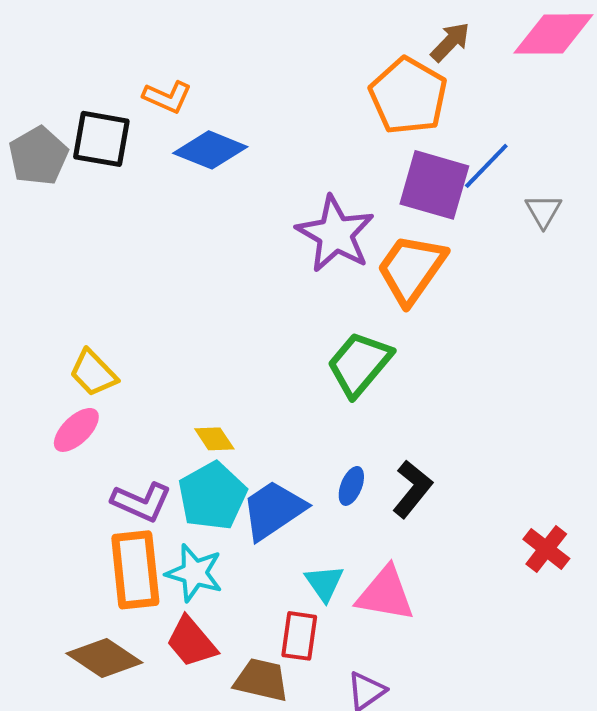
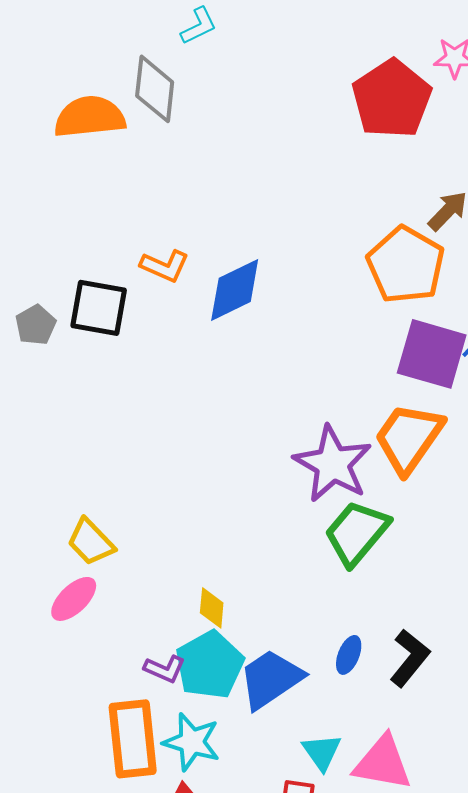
blue diamond: (210, 150) -> (235, 290), moved, turned -48
gray pentagon: (38, 156) -> (36, 325), size x0.7
purple star: (335, 234) -> (333, 464), moved
yellow diamond: (214, 439) -> (212, 608), turned 39
purple L-shape: (141, 502) -> (165, 669), moved, size x0.7

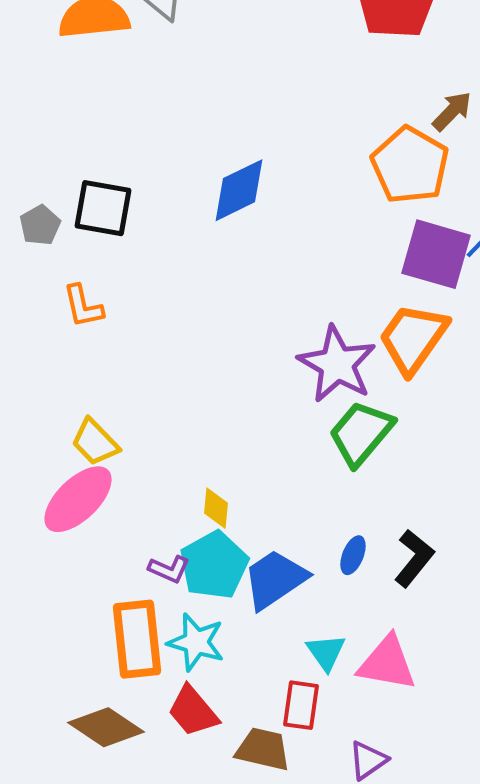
orange L-shape: (165, 266) -> (83, 306), moved, turned 54
pink ellipse: (74, 599) -> (78, 499), size x1.5

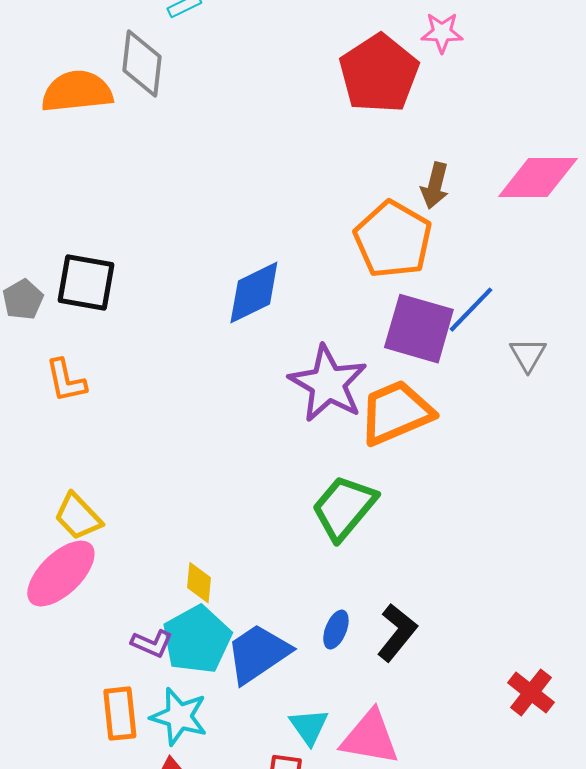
brown arrow: (452, 111) -> (435, 186), turned 150
blue diamond: (239, 190) -> (254, 293), moved
orange trapezoid: (413, 338) -> (396, 413), turned 32
purple star: (337, 364) -> (328, 384), moved
orange rectangle: (137, 639) -> (120, 714), size x0.7

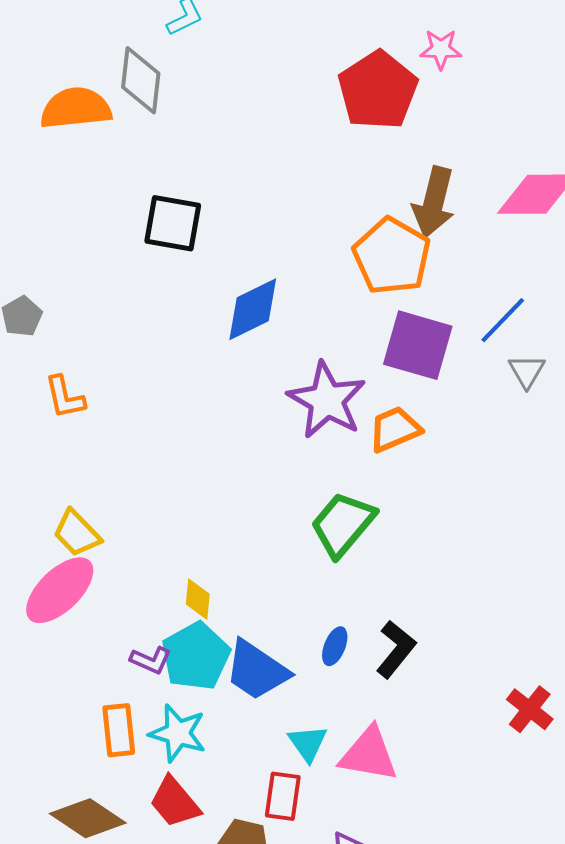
brown arrow: (435, 186) -> (434, 202), size x1.5
black square: (86, 283) -> (173, 223), moved
blue line: (471, 310) -> (503, 320), moved
orange trapezoid: (396, 413) -> (395, 429), size x0.7
blue trapezoid: (258, 654) -> (257, 670), turned -112

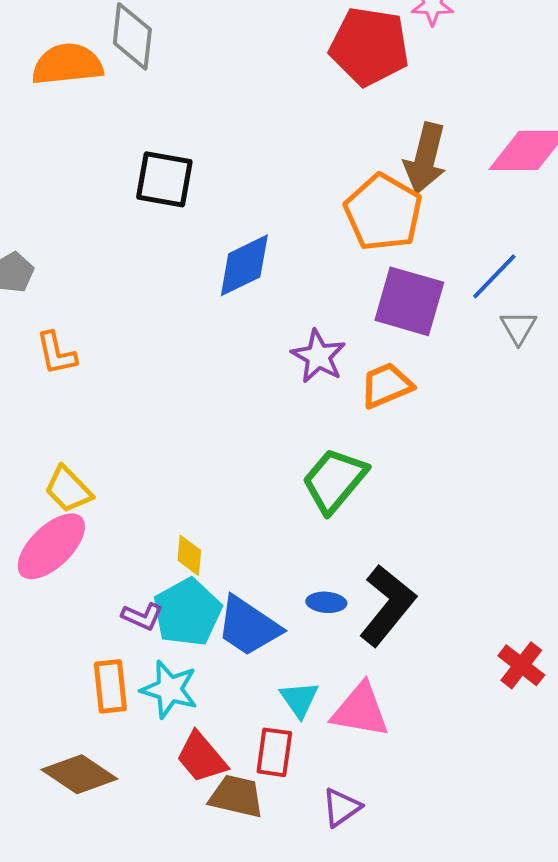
red pentagon: (378, 90) -> (369, 46), turned -30
purple star: (327, 400) -> (318, 356), size x0.7
blue ellipse: (335, 646) -> (326, 602), turned 72
black L-shape: (396, 649) -> (387, 605), size x1.4
red trapezoid: (175, 802) -> (201, 757), moved

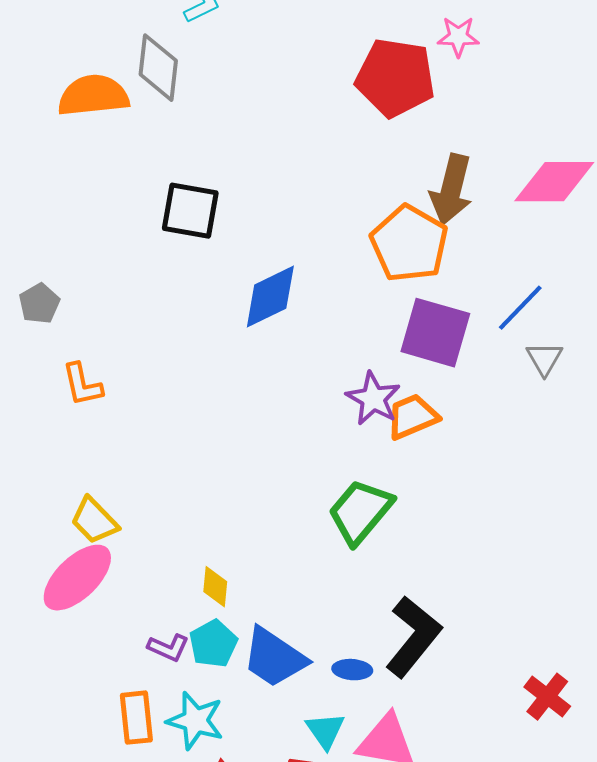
purple star: (318, 356) -> (373, 399), moved
blue ellipse: (326, 602) -> (352, 670), moved
cyan pentagon: (187, 612) -> (213, 644), size x0.7

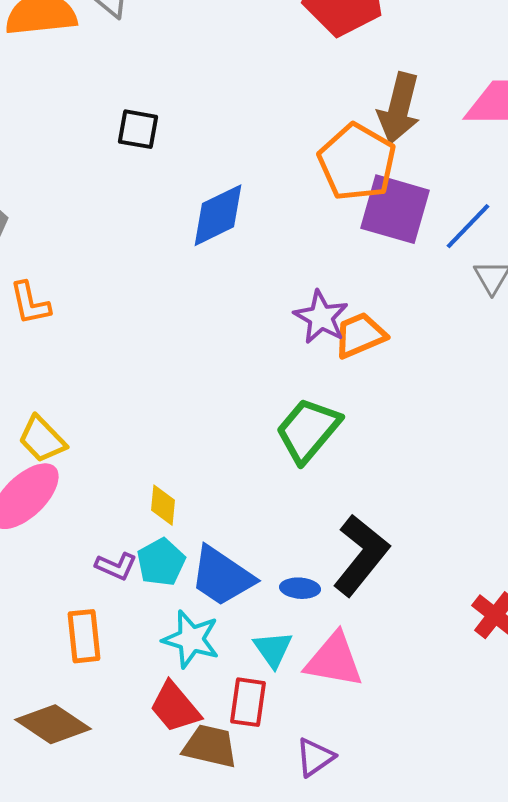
black square: (190, 211) -> (138, 129), size x0.7
purple square: (435, 333) -> (395, 209), moved
cyan star: (195, 721) -> (191, 639), moved

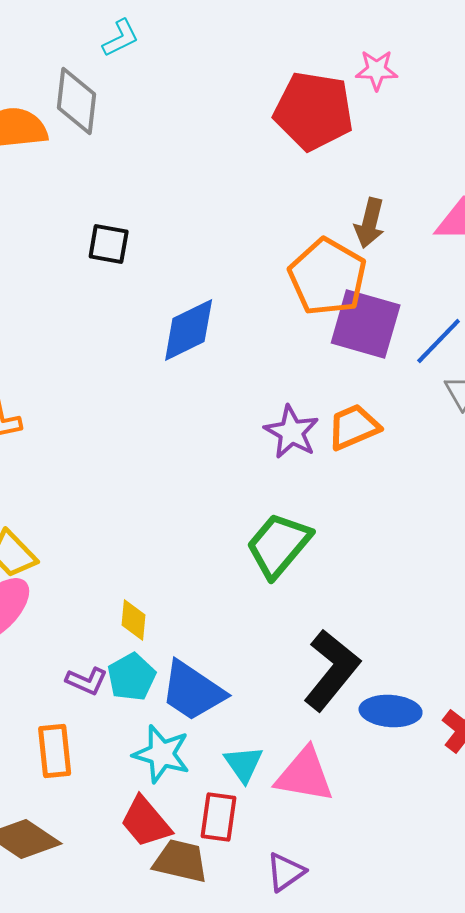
brown arrow: (399, 108) -> (370, 223), size x0.7
orange trapezoid: (360, 335) -> (354, 427), moved
blue ellipse: (300, 588) -> (391, 711), moved, size x1.5

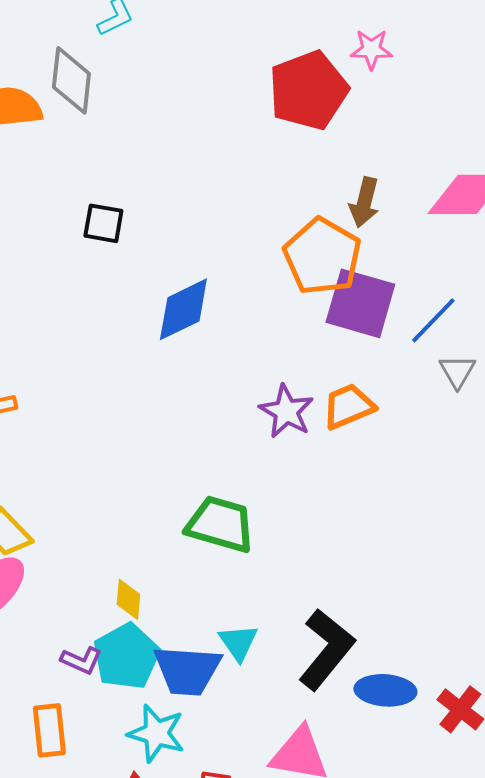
red pentagon: (314, 111) -> (308, 90), turned -30
green trapezoid: (279, 545) -> (220, 524), moved, turned 66
cyan pentagon: (132, 677) -> (126, 656), size x1.4
blue trapezoid: (193, 691) -> (187, 670), turned -30
cyan triangle: (244, 764) -> (238, 642), moved

